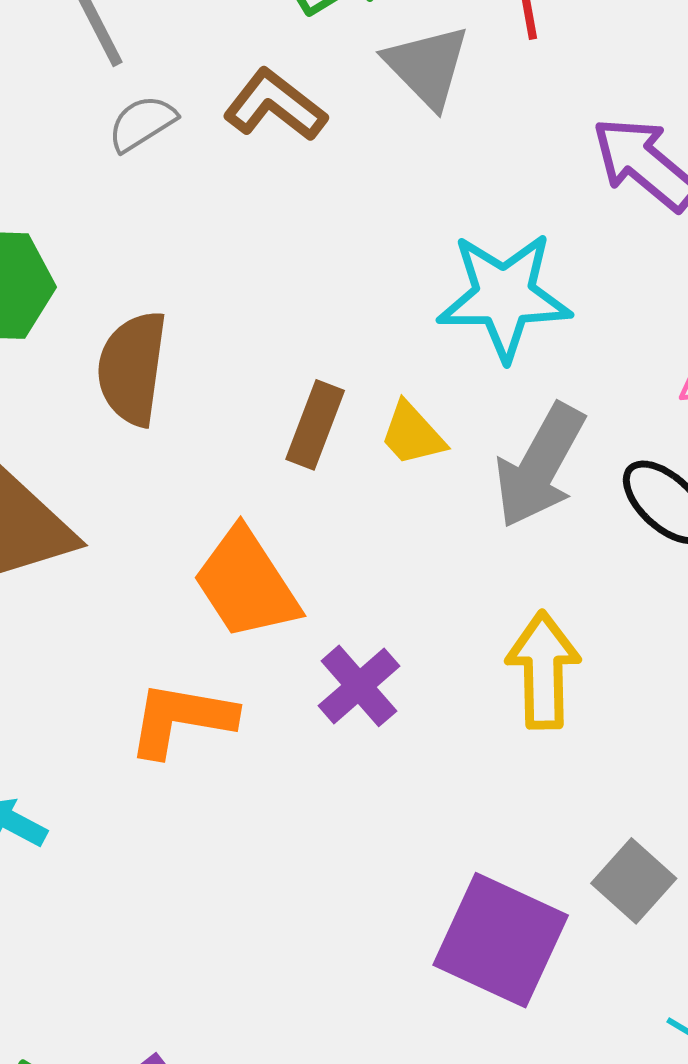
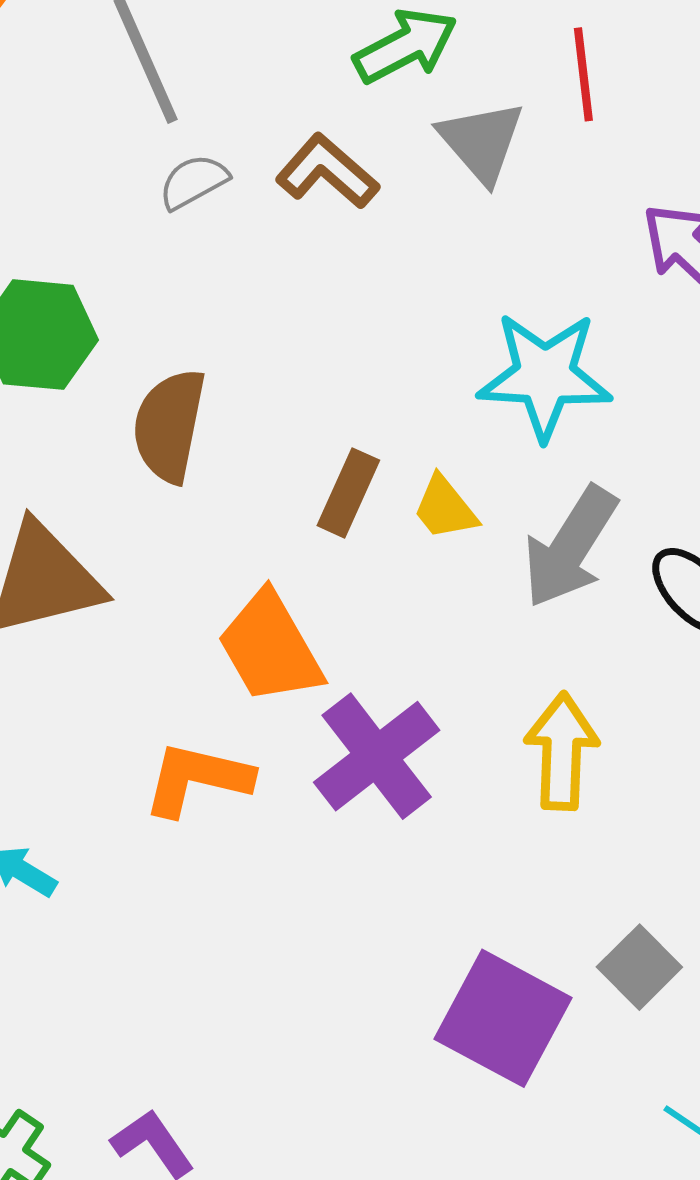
purple cross: (359, 686) -> (377, 756), size x1.5

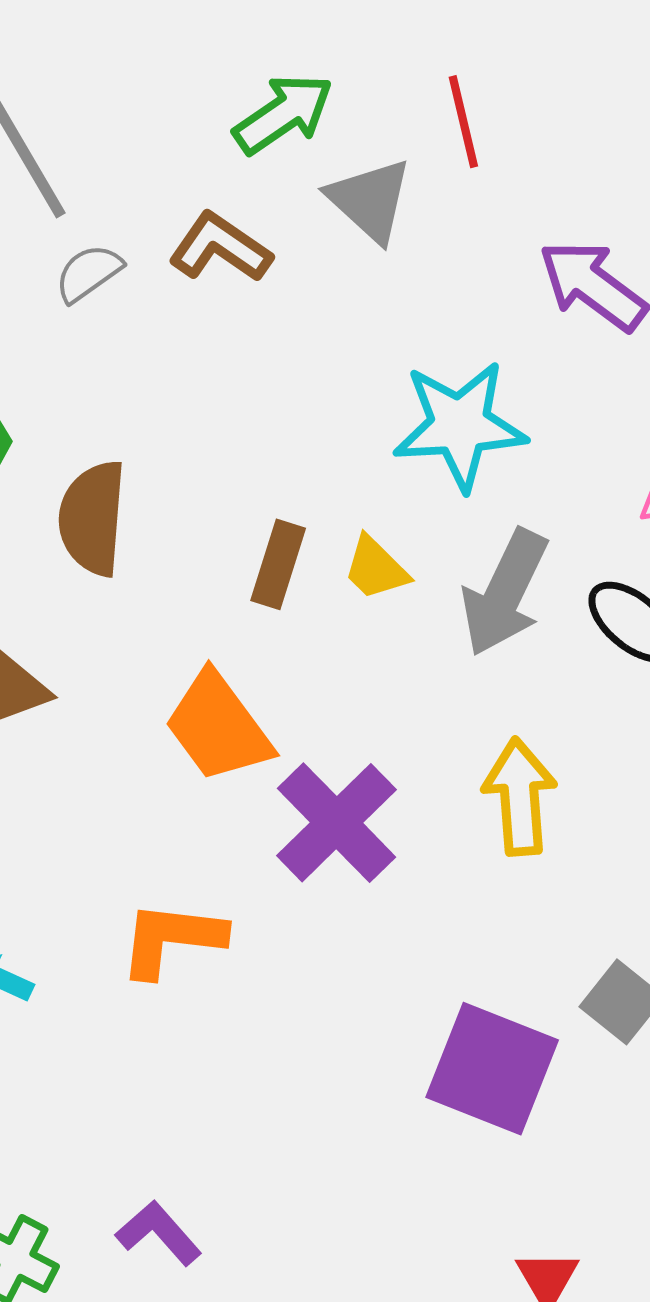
orange L-shape: (197, 779) -> (172, 939), moved

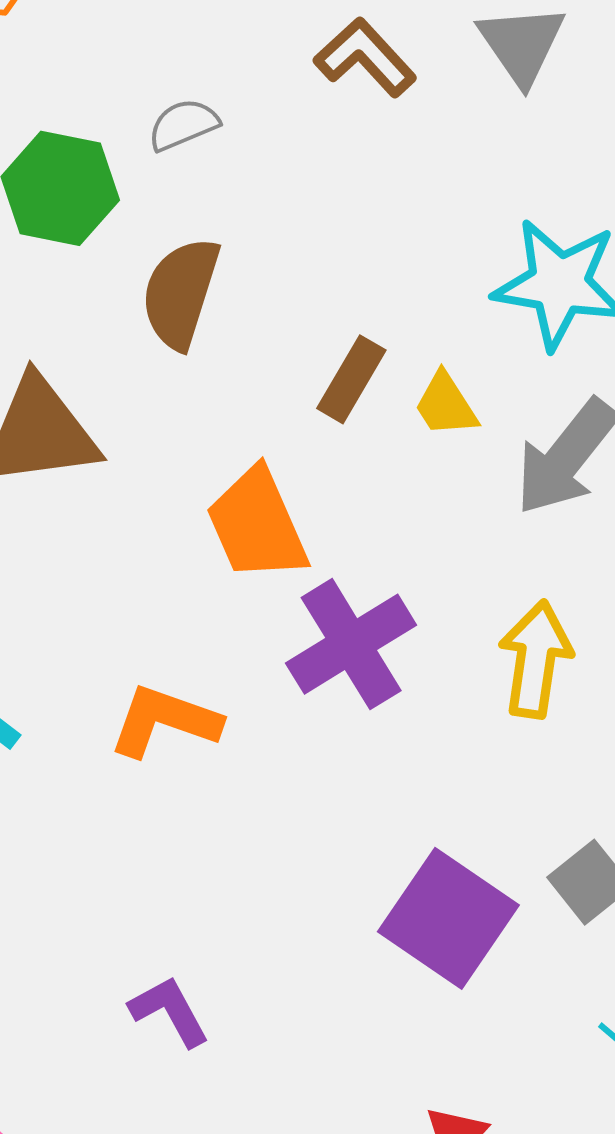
gray semicircle: (89, 273) -> (183, 125), moved
purple L-shape: (159, 1233) -> (169, 1011), moved

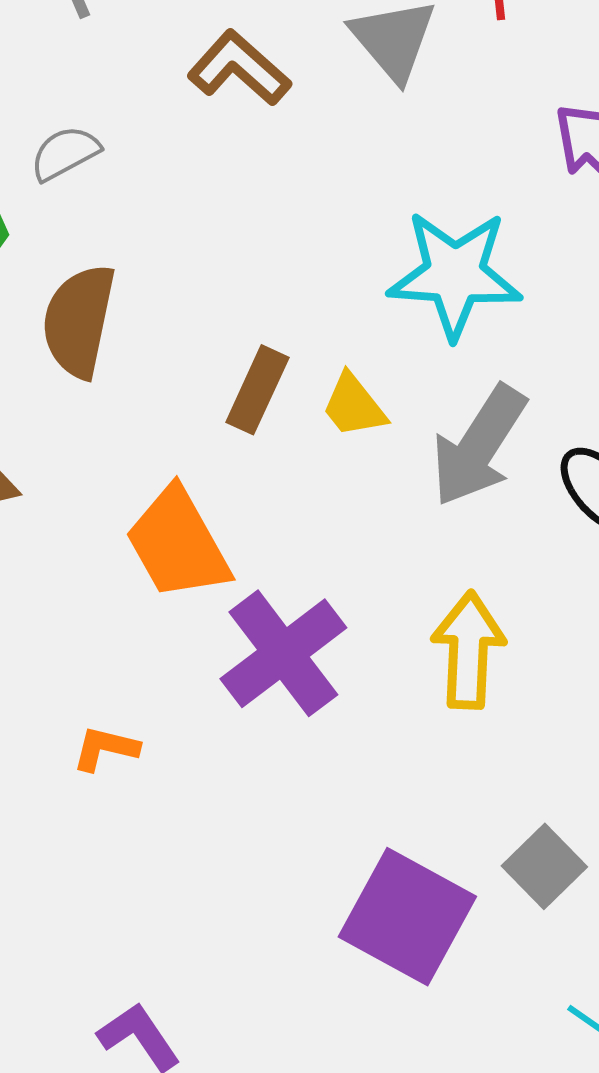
orange L-shape: (165, 721) -> (106, 748), size x0.6

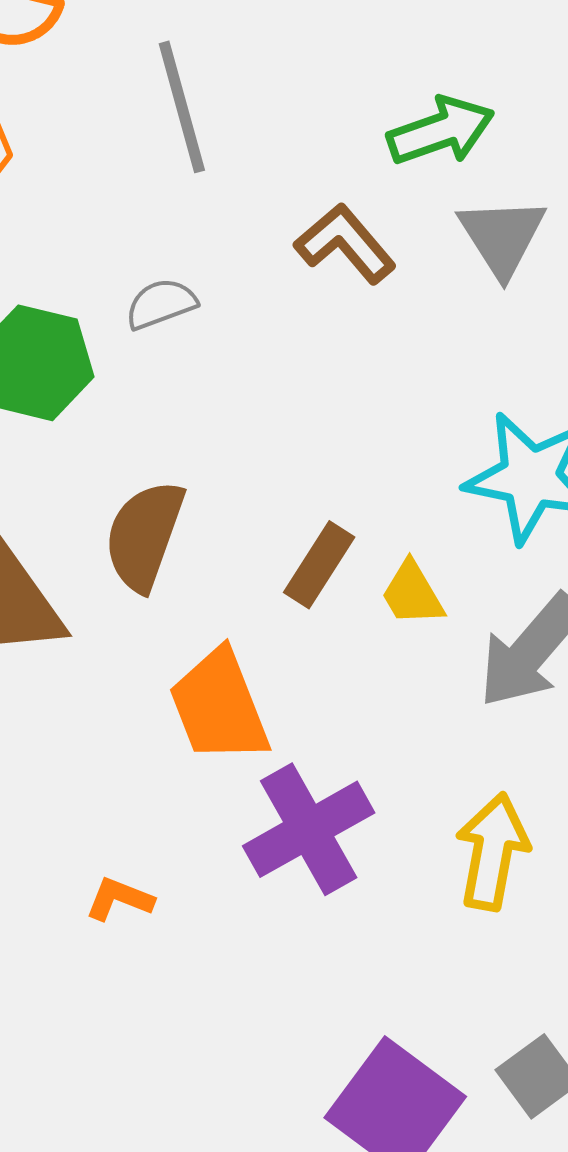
brown semicircle: (79, 321) -> (144, 535), moved

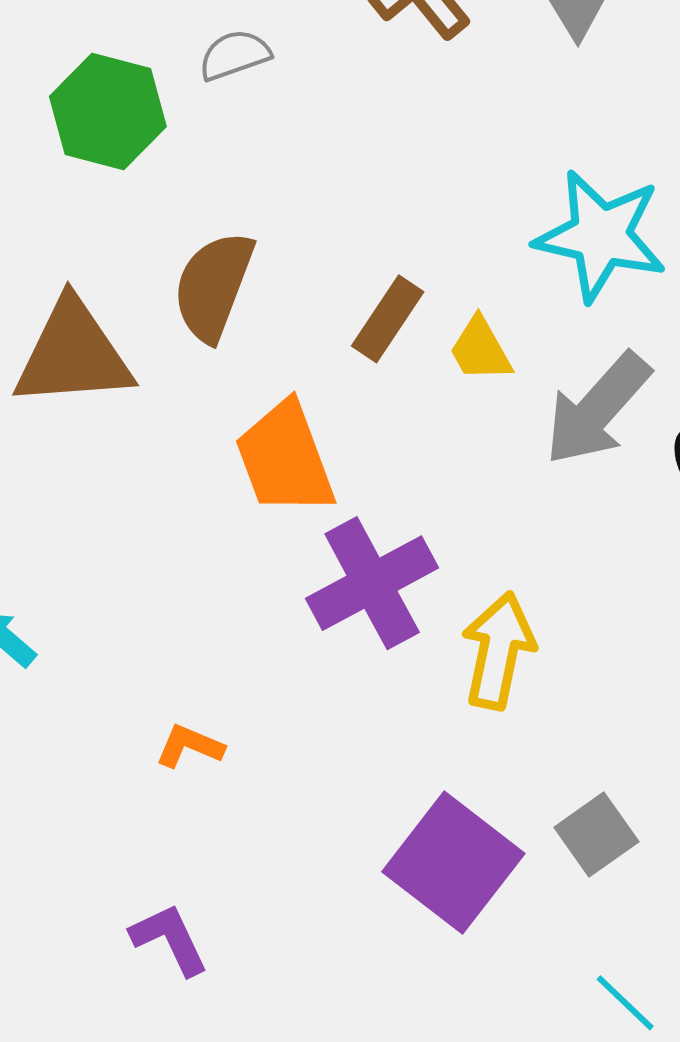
yellow arrow: (492, 852) -> (498, 651), moved
orange L-shape: (119, 899) -> (190, 746), moved

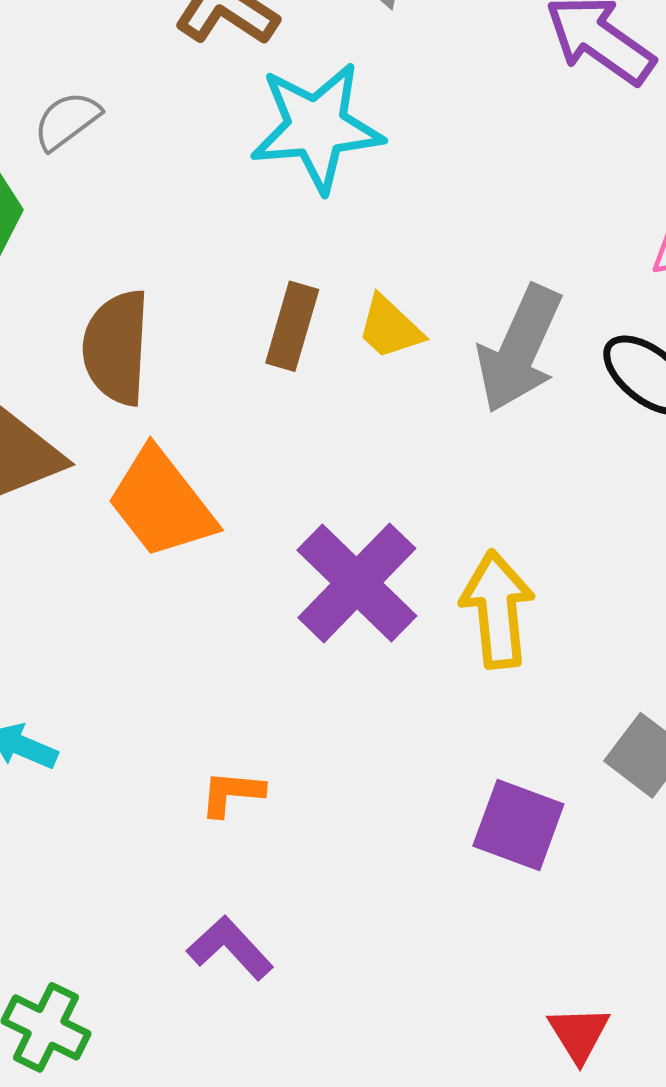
cyan star: (601, 236) -> (317, 127), moved
orange trapezoid: (285, 458) -> (161, 503), moved
purple square: (453, 863) -> (518, 825), size x0.7
purple L-shape: (170, 939) -> (230, 948), moved

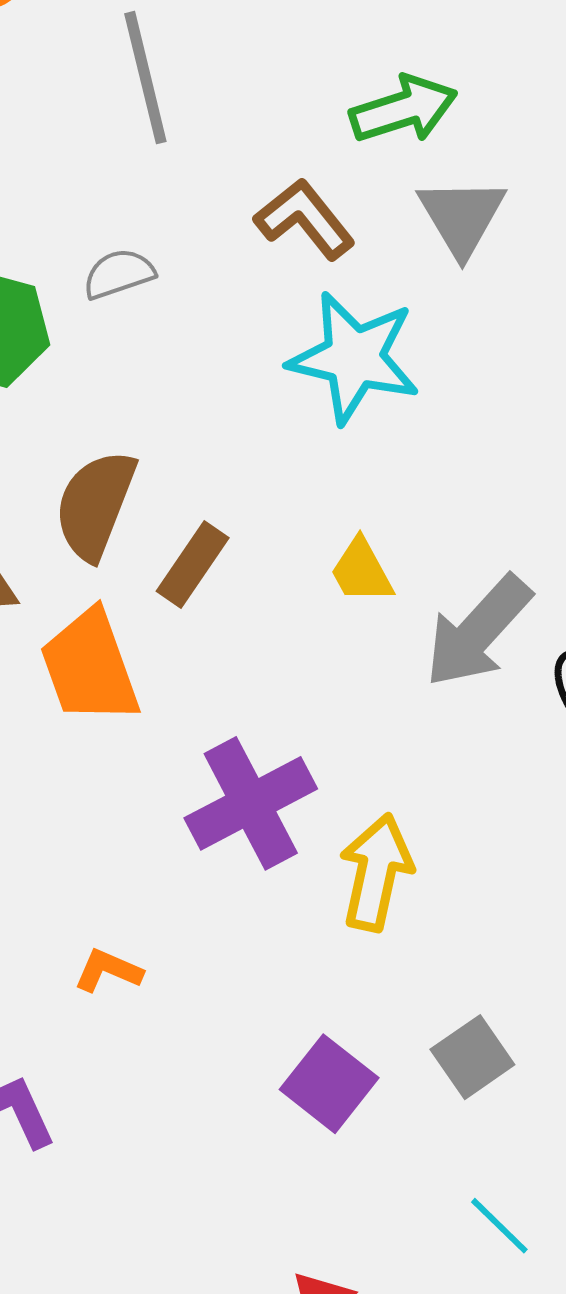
brown rectangle: (292, 326) -> (193, 565), moved
orange L-shape: (232, 793) -> (108, 971), moved

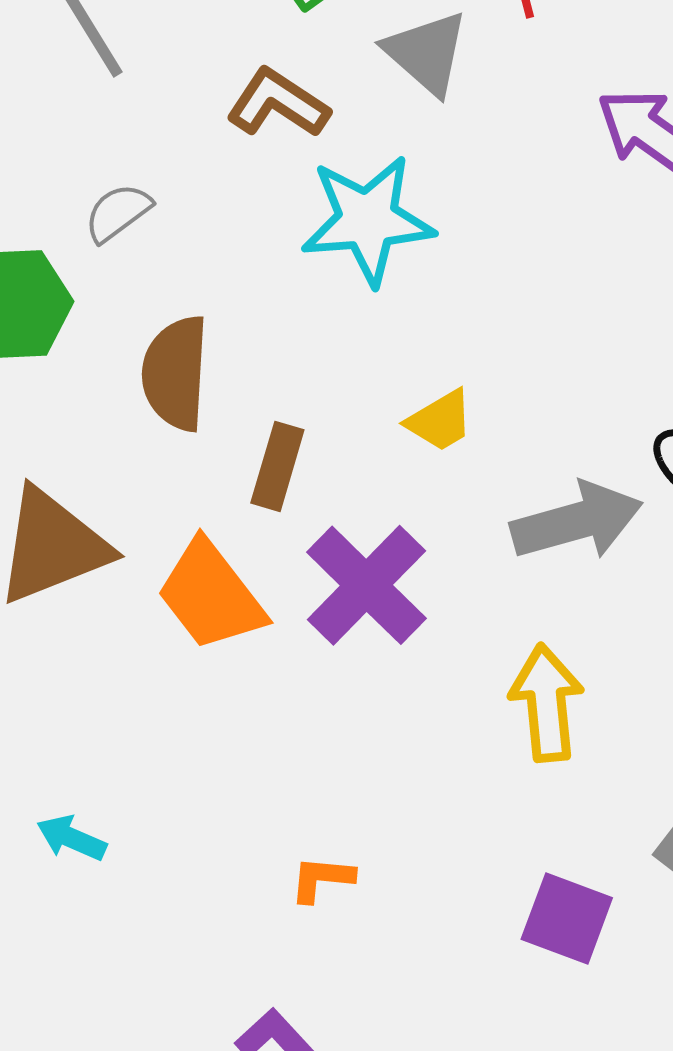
brown semicircle: (95, 505) -> (175, 373), moved
yellow trapezoid: (361, 571) -> (440, 421), turned -74
gray arrow: (478, 631) -> (577, 521), moved, turned -130
purple cross: (251, 803) -> (366, 585), moved

